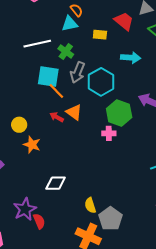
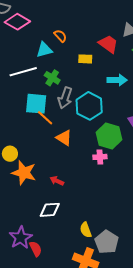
cyan triangle: (70, 24) -> (44, 50), moved
red arrow: (57, 117) -> (57, 181), moved
orange star: (32, 145) -> (24, 173), size x1.4

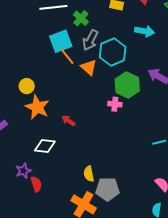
cyan square: (36, 104) -> (61, 41), turned -35
orange triangle: (64, 138) -> (89, 67), moved
white diamond: (50, 210) -> (45, 146), moved
purple star: (21, 238) -> (23, 171), size x0.7
gray pentagon: (107, 242) -> (107, 189), turned 30

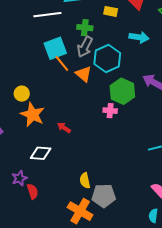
green cross: (81, 18) -> (85, 28), moved, turned -35

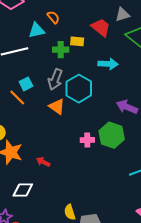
green cross: (85, 28) -> (61, 50), moved
cyan square: (55, 48) -> (26, 84), size x0.6
orange line: (62, 63) -> (17, 98), moved
green hexagon: (122, 91) -> (112, 135), moved

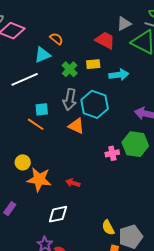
yellow rectangle: (77, 41) -> (93, 64), moved
green cross: (61, 50) -> (70, 69), turned -35
cyan square: (26, 84) -> (42, 109), turned 32

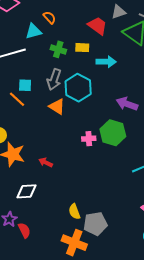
green cross: (70, 69) -> (58, 49), turned -35

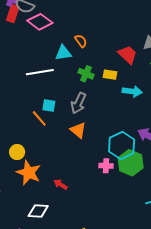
cyan hexagon: (78, 88) -> (122, 146), moved

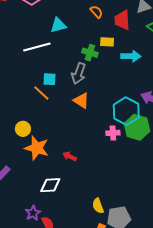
orange semicircle: (81, 41) -> (96, 12), moved
red trapezoid: (128, 55) -> (122, 20), turned -130
green cross: (86, 74) -> (90, 53), moved

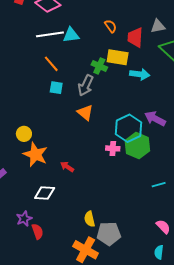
yellow rectangle: (107, 42) -> (118, 57), size x1.5
white line: (37, 47) -> (50, 34), moved
orange line: (41, 93) -> (51, 64), moved

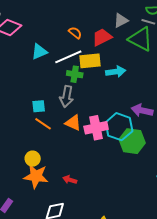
white line: (50, 34) -> (68, 57), moved
red trapezoid: (135, 37) -> (102, 37), turned 75
orange line: (51, 64) -> (43, 124), moved
yellow circle: (24, 134) -> (33, 159), moved
pink cross: (113, 148) -> (96, 128), moved, size x1.6

